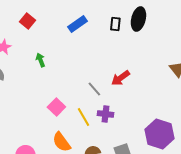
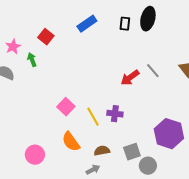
red square: (27, 21) -> (46, 37), moved
green arrow: (40, 60) -> (32, 60), moved
gray line: (94, 89) -> (153, 71), moved

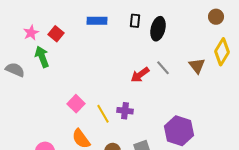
black ellipse: (148, 19) -> (158, 29), moved
blue rectangle: (87, 24) -> (97, 21), turned 36
pink star: (13, 47) -> (31, 33), moved
green arrow: (32, 60) -> (42, 57), size x1.5

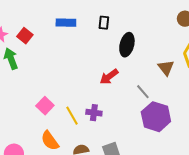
black ellipse: (158, 29) -> (127, 45), moved
gray line: (163, 68) -> (143, 92), moved
purple hexagon: (179, 131) -> (156, 117), moved

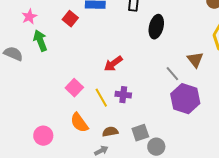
red square: (25, 36) -> (70, 19), moved
brown triangle: (166, 68) -> (195, 60), moved
red arrow: (109, 77) -> (113, 64), moved

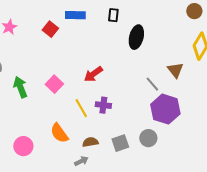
green arrow: (40, 41) -> (20, 87), moved
pink square: (74, 88) -> (54, 84), moved
gray circle: (156, 147) -> (148, 138), moved

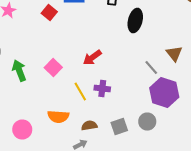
orange semicircle: (59, 133) -> (58, 116), turned -50

